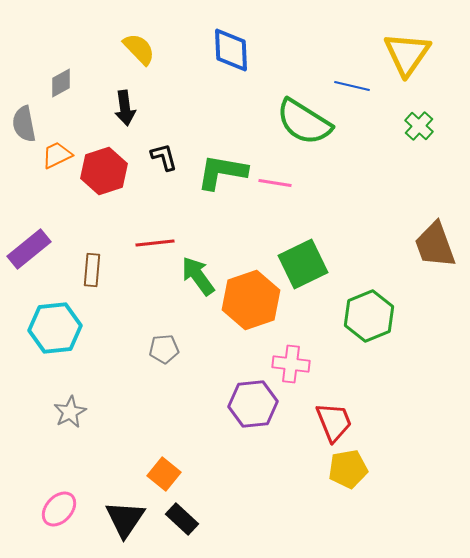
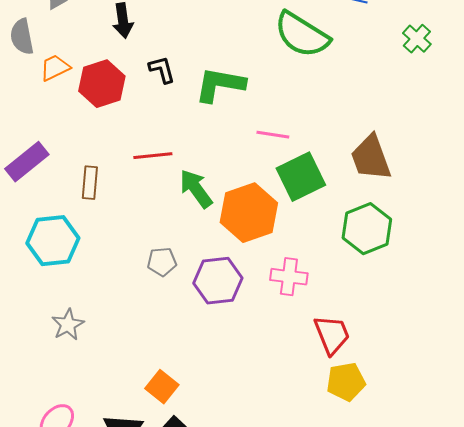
pink line: (275, 183) -> (273, 135), moved
brown trapezoid: (435, 245) -> (371, 158), moved
purple hexagon: (253, 404) -> (218, 281), moved

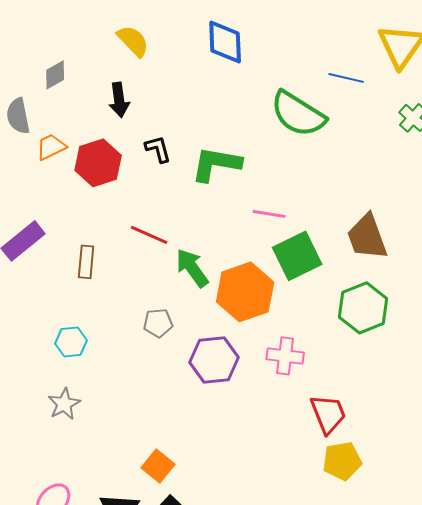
red line: (153, 156) -> (149, 235), turned 30
cyan hexagon: (53, 241) -> (71, 342), moved, size x0.6
gray pentagon: (162, 262) -> (158, 323), moved

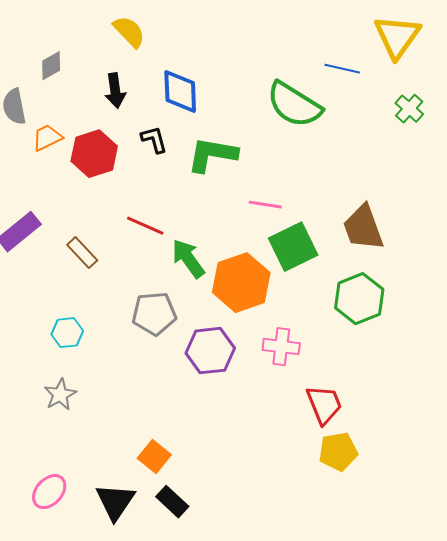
blue diamond: (225, 42) -> (180, 92), moved
brown rectangle: (86, 262) -> (82, 253), turned -48
gray pentagon: (158, 323) -> (154, 314), size x1.5

